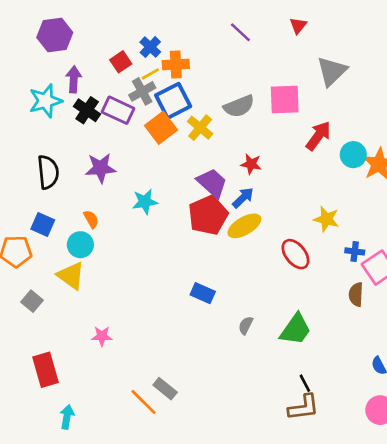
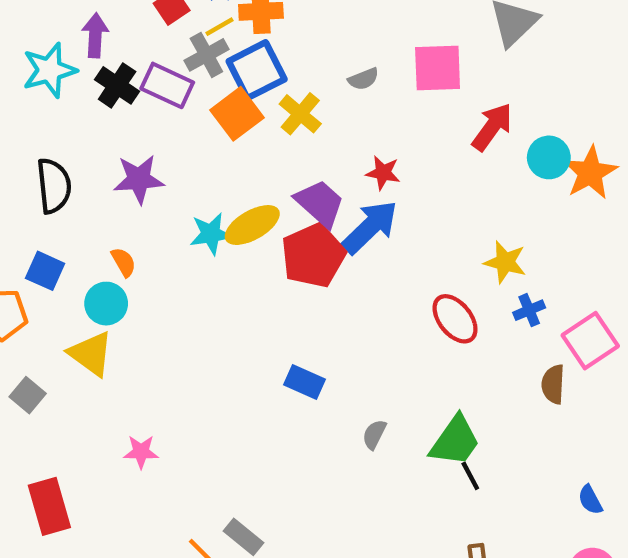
gray semicircle: (239, 106) -> (363, 79), size x0.6
blue arrow: (243, 198) -> (370, 227), size x1.6
yellow ellipse: (244, 226) -> (252, 225), moved
blue cross: (355, 251) -> (529, 310), moved, turned -30
black line: (305, 383) -> (470, 476), moved

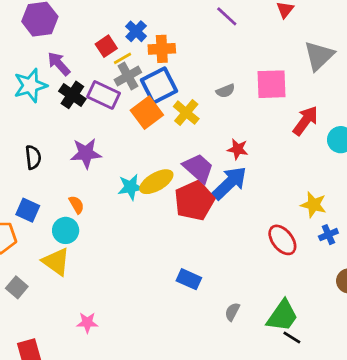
yellow line: (220, 27) -> (123, 58), moved
purple arrow: (95, 35) -> (59, 64), turned -45
black semicircle: (54, 186) -> (33, 157), size x0.7
black line: (470, 476) -> (292, 337), turned -30

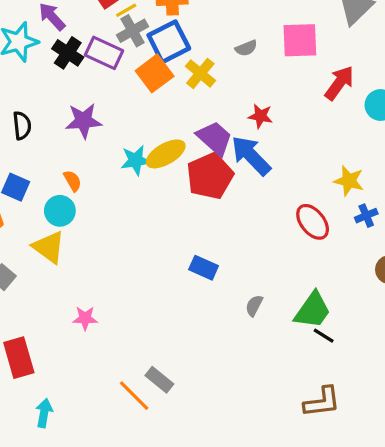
blue arrow: (230, 183) -> (251, 156), turned -90

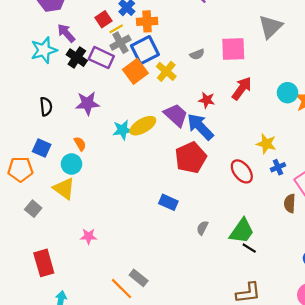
red arrow: (339, 83) -> (242, 88), moved
red pentagon: (210, 176) -> (191, 158), moved

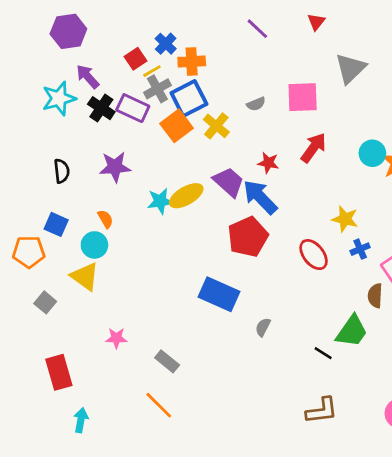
blue rectangle: (168, 202) -> (219, 294), size x1.6
green trapezoid: (242, 231) -> (352, 331), moved
gray rectangle: (139, 278) -> (167, 361), moved

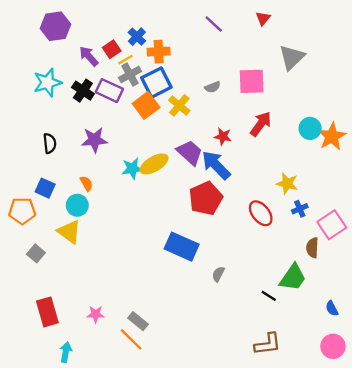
purple arrow: (88, 77) -> (89, 56), moved
pink star: (116, 338) -> (96, 314), moved
gray rectangle: (167, 361) -> (138, 321), moved

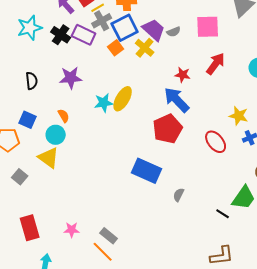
orange square: (146, 105) -> (116, 48), size x0.7
purple trapezoid: (190, 152) -> (154, 30), moved
yellow ellipse: (154, 164) -> (123, 99), turned -30

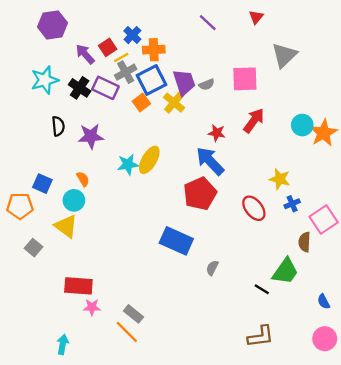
purple trapezoid: (154, 30) -> (184, 82), turned 30
black semicircle: (32, 81) -> (58, 126), moved
red rectangle: (30, 228) -> (78, 286), moved, turned -70

